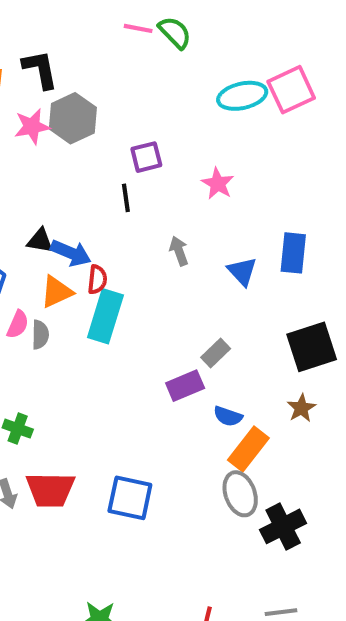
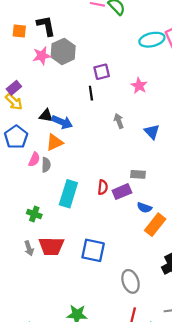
red semicircle: (97, 280) -> (103, 187), moved
cyan rectangle: (105, 316) -> (68, 194), moved
gray rectangle: (216, 353) -> (138, 174), turned 48
gray ellipse: (240, 494) -> (131, 281), moved

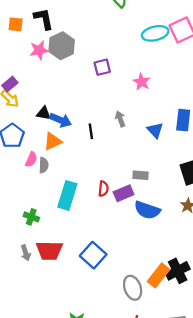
black line: (91, 93) -> (91, 131), moved
blue semicircle: (144, 208) -> (147, 210), size x1.6
orange rectangle: (155, 225) -> (158, 275), moved
blue square: (93, 250) -> (93, 255), turned 30

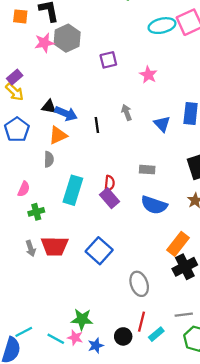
pink semicircle: (31, 159) -> (24, 189), moved
purple rectangle: (124, 193) -> (109, 198), moved, turned 72
green cross: (31, 217) -> (36, 212), turned -35
orange rectangle: (158, 275) -> (178, 244), moved

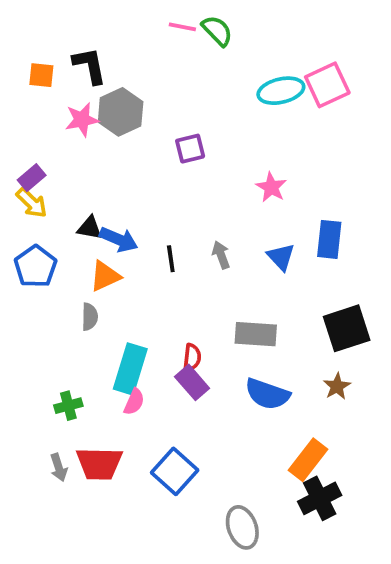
pink star: (148, 75) -> (271, 187), moved
gray arrow: (127, 112) -> (221, 255), moved
gray rectangle: (147, 170) -> (256, 334), size x1.5
pink semicircle: (24, 189) -> (134, 402), moved

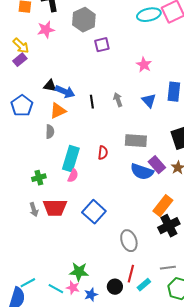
gray hexagon: (121, 112) -> (84, 20), moved
yellow arrow: (32, 203) -> (21, 46), moved
purple rectangle: (192, 382) -> (157, 165), moved

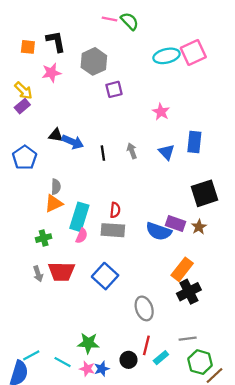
orange triangle: (58, 111) -> (54, 203), moved
gray rectangle: (136, 141) -> (113, 230), moved
purple rectangle: (157, 165) -> (175, 223), turned -30
pink star: (73, 288) -> (87, 369), moved

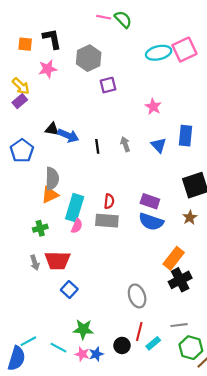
gray semicircle: (56, 187) -> (52, 179), size x1.5
purple rectangle: (175, 223) -> (150, 201), moved
blue square: (105, 276) -> (69, 290), moved, size x0.7

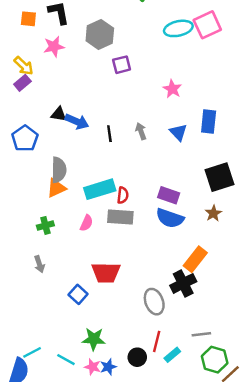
cyan rectangle: (75, 208) -> (100, 189), moved, turned 56
red trapezoid: (57, 260) -> (106, 273), moved
black cross: (180, 280) -> (183, 283), moved

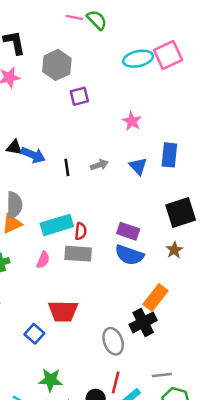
gray arrow: (141, 131) -> (99, 165), turned 91

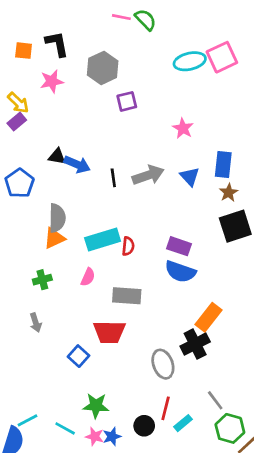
gray arrow: (99, 165) -> (148, 175), size x1.6
brown star: (174, 250) -> (229, 193), moved
gray rectangle: (78, 254) -> (127, 296), moved
gray line: (162, 375) -> (215, 400), turned 60

